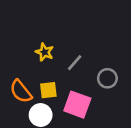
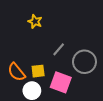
yellow star: (45, 52) -> (35, 22), moved
gray circle: (107, 78) -> (84, 62), size x1.5

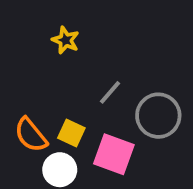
yellow square: (38, 71) -> (71, 133), turned 32

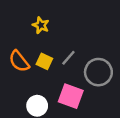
yellow square: (71, 133) -> (44, 61), moved
orange semicircle: (31, 135) -> (19, 61), moved

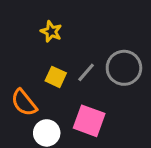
orange semicircle: (19, 61) -> (24, 103), moved
gray circle: (98, 72) -> (124, 68), moved

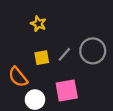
yellow square: (56, 77) -> (42, 58), turned -35
pink square: (89, 121) -> (67, 91), turned -30

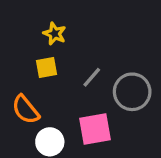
gray circle: (93, 51) -> (132, 92), moved
yellow square: (42, 58) -> (47, 68), moved

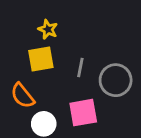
yellow square: (47, 68) -> (41, 59), size x1.4
gray line: (92, 77) -> (80, 67), turned -30

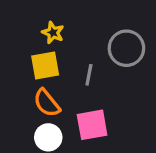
gray circle: (116, 80) -> (126, 48), moved
orange semicircle: (23, 96) -> (47, 103), moved

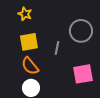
yellow star: (53, 33) -> (25, 14), moved
pink square: (92, 125) -> (83, 74), moved

